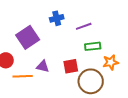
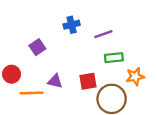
purple square: (28, 37) -> (37, 47), size x0.6

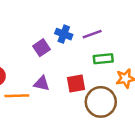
blue cross: (72, 25) -> (64, 34), moved, turned 35
purple square: (37, 47) -> (42, 48), moved

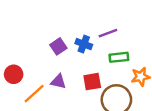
blue cross: (64, 34) -> (84, 44), moved
orange line: (17, 96) -> (34, 94), turned -40

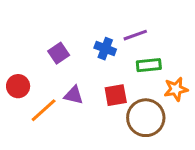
purple square: (58, 46) -> (59, 53), moved

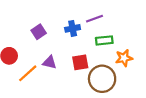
blue cross: (105, 49) -> (73, 28), turned -32

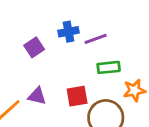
blue cross: (73, 28) -> (68, 32), moved
purple square: (39, 32) -> (34, 47), moved

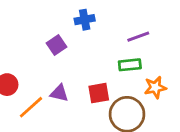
blue cross: (68, 32) -> (85, 20), moved
purple line: (96, 39) -> (138, 37), moved

